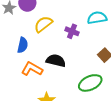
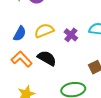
yellow semicircle: (43, 24) -> (44, 31), moved

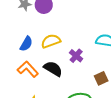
purple cross: (71, 35) -> (76, 56), moved

